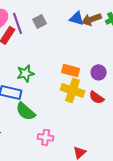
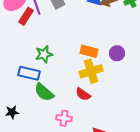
yellow cross: (73, 90) -> (91, 71), turned -35
red semicircle: (97, 97) -> (83, 94), moved

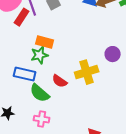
orange rectangle: (89, 51) -> (45, 42), moved
red semicircle: (83, 94) -> (60, 81), moved
pink cross: (64, 118) -> (42, 119), moved

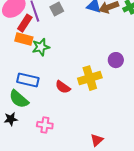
orange rectangle: (45, 42) -> (24, 39), moved
green star: (40, 55) -> (41, 47), moved
green semicircle: (40, 93) -> (19, 99), moved

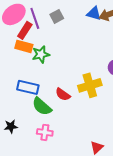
green semicircle: (19, 99) -> (42, 106), moved

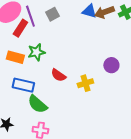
orange rectangle: (24, 46) -> (15, 57), moved
yellow cross: (90, 85) -> (85, 83), size x0.7
red semicircle: (63, 94) -> (58, 75), moved

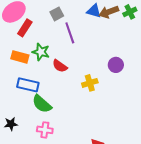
purple line: (30, 16) -> (70, 33), moved
green star: (36, 52) -> (41, 52), turned 30
red semicircle: (58, 75) -> (60, 66), moved

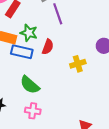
red semicircle: (60, 66) -> (48, 47), turned -105
blue rectangle: (28, 85) -> (22, 52), moved

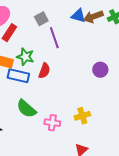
yellow cross: (78, 64) -> (82, 116), moved
pink cross: (33, 111) -> (52, 123), moved

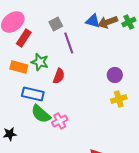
blue rectangle: (18, 76) -> (33, 94), moved
yellow cross: (82, 116) -> (119, 99), moved
pink cross: (52, 123) -> (60, 121), moved, turned -35

